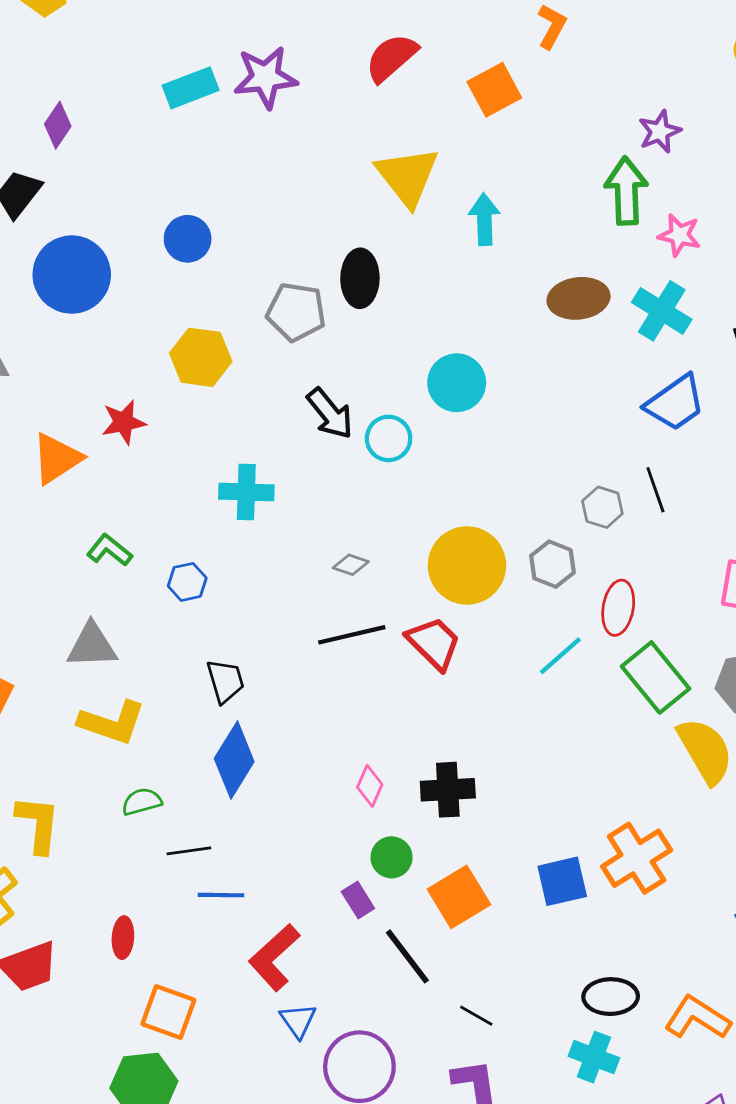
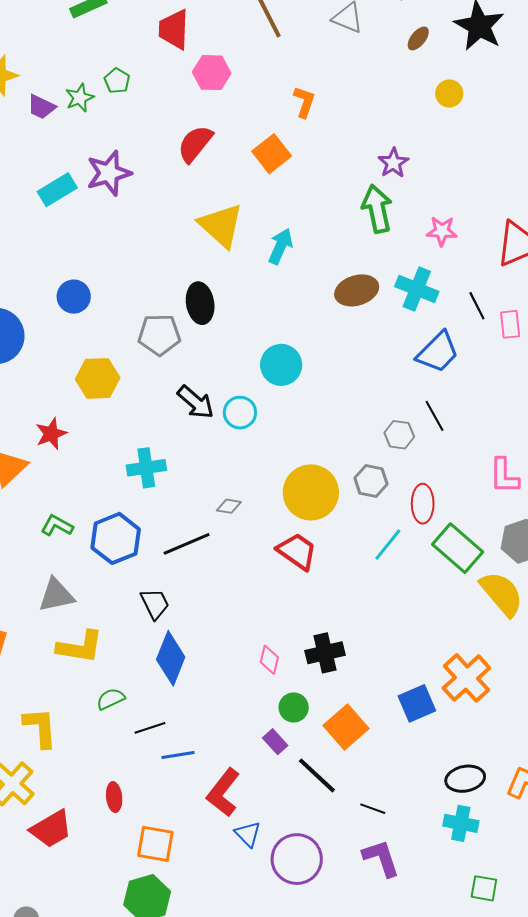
cyan arrow: (484, 219) -> (281, 246), turned 36
pink star: (679, 235) -> (442, 231), moved
blue hexagon: (187, 582) -> (116, 538), size x1.8
black line: (352, 635) -> (187, 544), moved

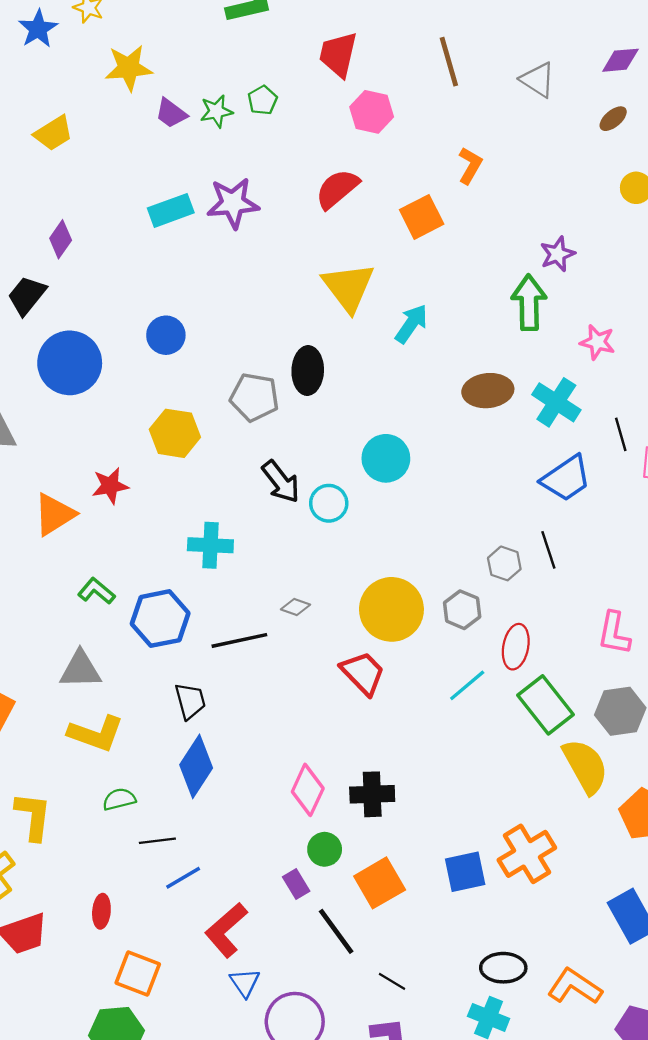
pink diamond: (269, 660) -> (308, 790), size x1.5
blue line: (178, 755) -> (183, 878), turned -32

